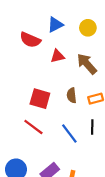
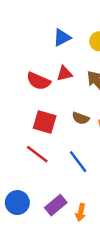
red semicircle: (30, 40) -> (38, 81), moved
brown semicircle: (72, 95) -> (81, 118), turned -64

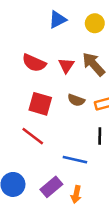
red triangle: (64, 74) -> (66, 65), moved, turned -42
blue line: (78, 162) -> (75, 160), moved, turned -40

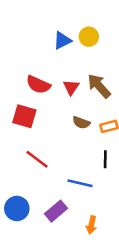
yellow circle: (95, 23) -> (89, 37), moved
red square: (40, 104) -> (24, 116), moved
orange arrow: (76, 194) -> (91, 225), moved

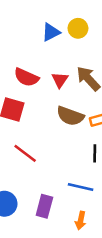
brown semicircle: (81, 123) -> (70, 116), size x1.5
blue line: (80, 183) -> (81, 187), moved
purple rectangle: (56, 211) -> (44, 206), turned -35

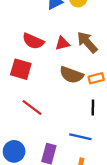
red triangle: (60, 80) -> (62, 43), turned 42

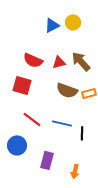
black line: (93, 107) -> (82, 133), moved
blue line: (80, 137) -> (62, 123), moved
blue circle: (14, 151) -> (17, 145), moved

